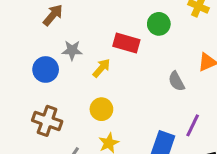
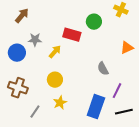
gray semicircle: (176, 81) -> (103, 69), moved

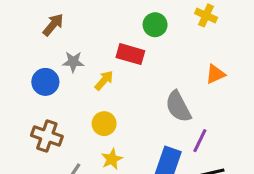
green circle: (94, 22) -> (155, 25), moved
gray semicircle: (103, 69) -> (178, 107), size x1.5

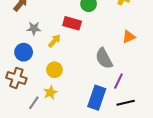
blue circle: (45, 82) -> (24, 52), moved
yellow star: (112, 159) -> (50, 92), moved

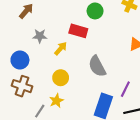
blue circle: (24, 52) -> (20, 60), moved
gray semicircle: (104, 58) -> (97, 66), moved

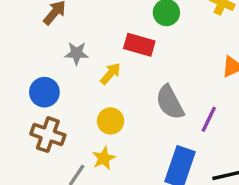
purple line: (125, 89) -> (209, 119), moved

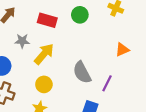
red rectangle: (139, 45) -> (47, 20), moved
yellow arrow: (111, 74) -> (44, 54), size x1.5

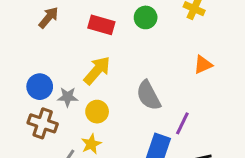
gray star: (22, 41) -> (68, 97), moved
purple line: (107, 83) -> (182, 123), moved

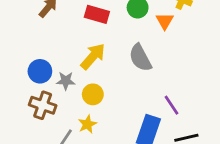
orange triangle: (203, 65) -> (165, 21), moved, turned -36
gray semicircle: (149, 95) -> (140, 58), moved
purple line: (182, 123) -> (171, 105), turned -60

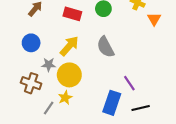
orange triangle: (165, 21) -> (154, 19), moved
blue circle: (40, 71) -> (31, 43), moved
yellow circle: (93, 94) -> (69, 75), size x1.5

